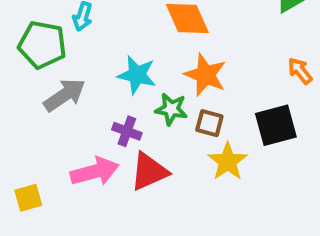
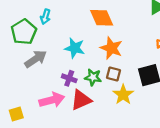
green pentagon: (42, 45) -> (24, 32), turned 30
green star: (171, 109) -> (93, 77), moved

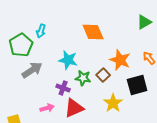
orange star: (111, 48) -> (120, 60), moved
brown square: (114, 74) -> (103, 75), moved, turned 32
green star: (93, 77) -> (83, 78), moved
pink arrow: (52, 100) -> (47, 108), size x0.6

